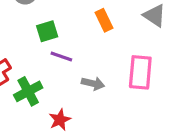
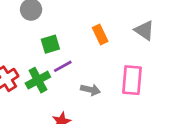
purple line: (61, 57) -> (63, 66), turned -48
green cross: (28, 91) -> (38, 80), moved

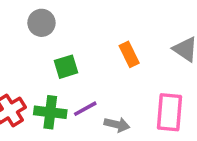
purple line: (63, 66) -> (85, 109), moved
green cross: (38, 80) -> (50, 112), turned 35

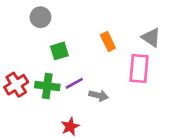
pink rectangle: (170, 112) -> (139, 69), moved

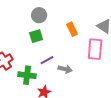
gray circle: (40, 17) -> (39, 15), moved
green cross: (47, 86) -> (27, 75), moved

